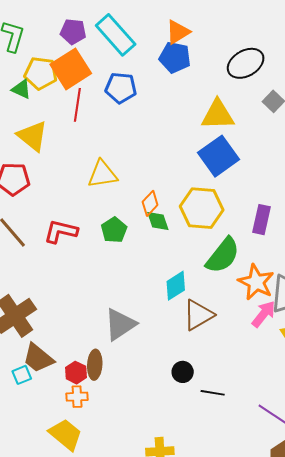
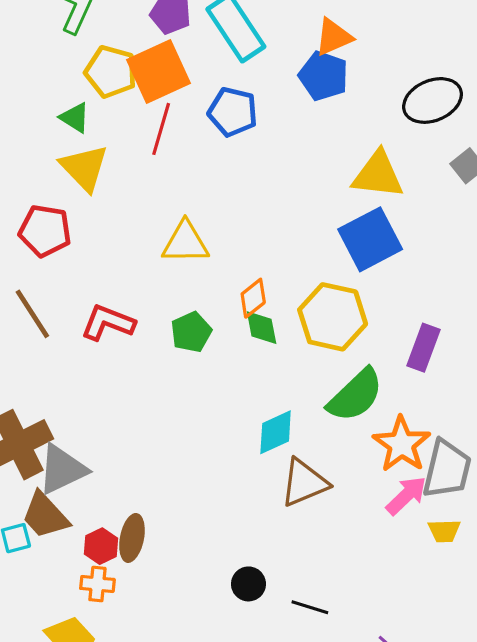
green triangle: (21, 89) -> (75, 118), moved
gray triangle: (120, 324) -> (62, 469), moved
black circle: (183, 372) -> (248, 584), moved

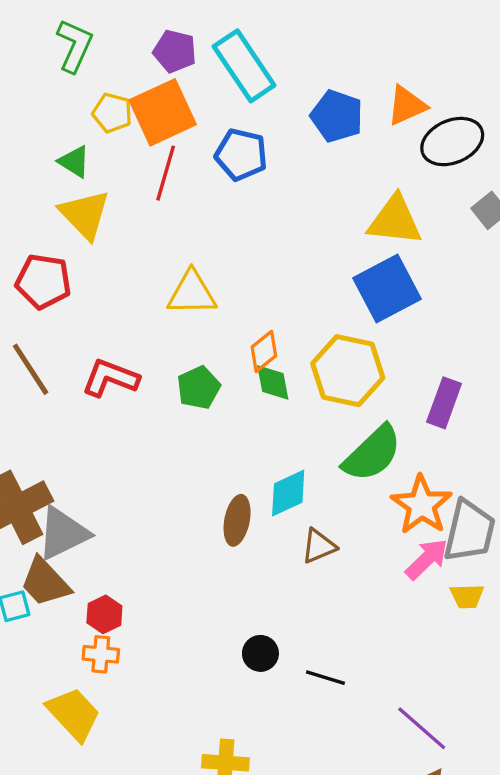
orange triangle: (334, 37) -> (407, 106), moved
yellow pentagon: (111, 72) -> (112, 113), size x0.7
brown triangle: (304, 483) -> (319, 546), size x0.7
brown ellipse: (132, 538) -> (237, 520), moved

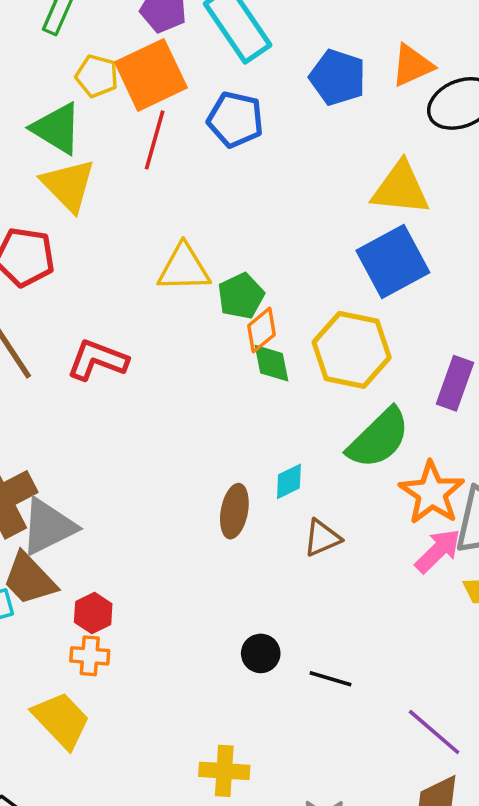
green triangle: (74, 162) -> (57, 128), size x1.5
green pentagon: (199, 388) -> (241, 296), moved
cyan diamond: (288, 493) -> (289, 481), size x0.7

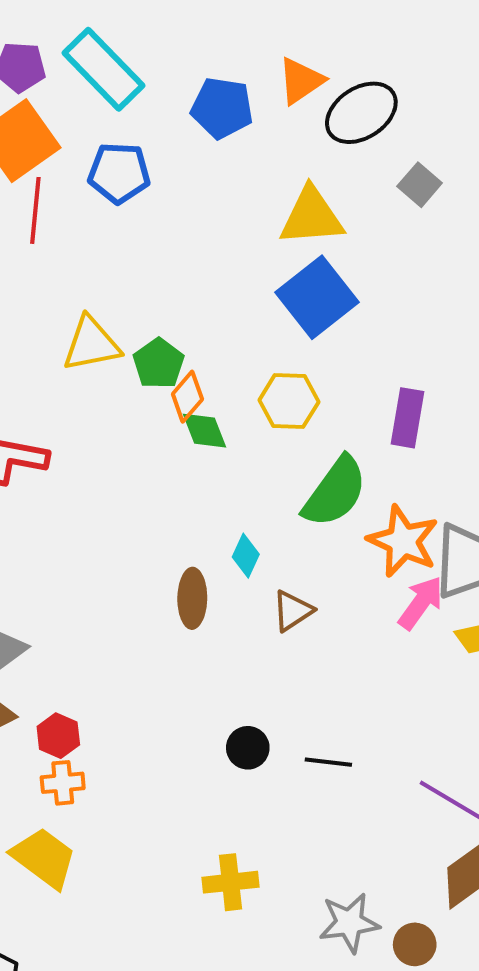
yellow hexagon: (352, 350) -> (289, 401), size x0.7
cyan diamond: (289, 481) -> (246, 556), turned -30

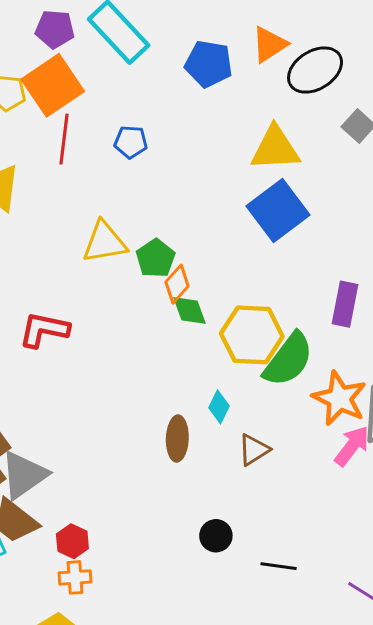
blue pentagon: (119, 173) -> (131, 142), moved, size x0.7
yellow hexagon: (289, 401) -> (252, 335), moved, size x1.4
black circle: (248, 748) -> (216, 536), moved

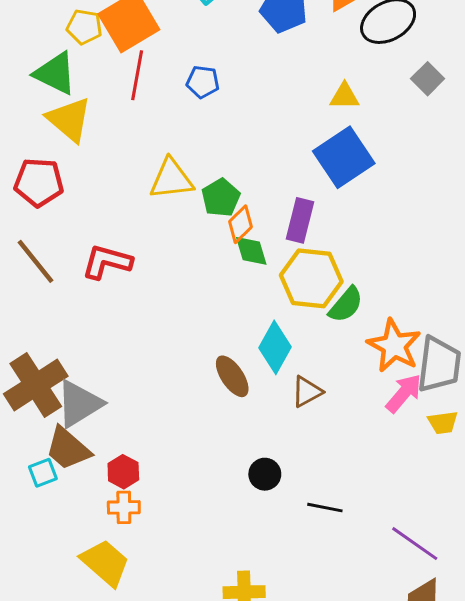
yellow triangle: (275, 149) -> (344, 96), size x0.6
purple rectangle: (345, 304) -> (300, 220), moved
green semicircle: (288, 360) -> (346, 305), size x0.7
cyan diamond: (219, 407) -> (275, 347), size x1.6
brown ellipse: (177, 439) -> (232, 376), turned -39

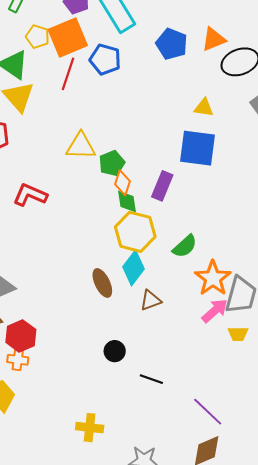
blue pentagon: (203, 82) -> (105, 59), moved, size x1.4
blue square: (344, 157) -> (197, 148), turned 33
orange diamond: (240, 224) -> (122, 183), turned -35
yellow hexagon: (311, 278) -> (135, 232), moved
red hexagon: (123, 472) -> (21, 336), size x1.4

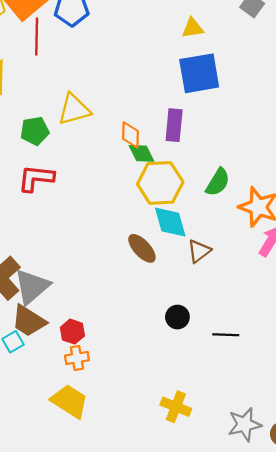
green pentagon: (112, 163) -> (35, 131), moved, turned 30
cyan diamond: (134, 268) -> (170, 222), turned -36
red hexagon: (21, 336) -> (72, 332), size x0.7
yellow cross: (90, 428) -> (176, 407), turned 32

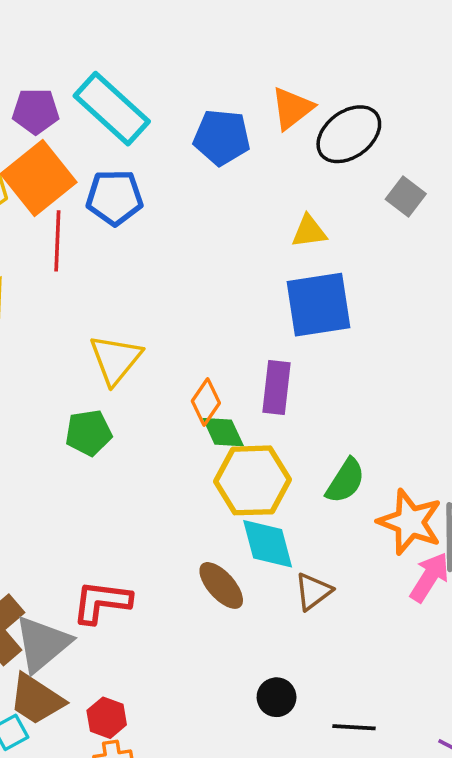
yellow triangle: (74, 109) -> (116, 359), turned -36
green pentagon: (35, 131) -> (89, 433), moved
orange diamond: (130, 135) -> (206, 402), turned 32
red L-shape: (36, 178) -> (102, 602), moved

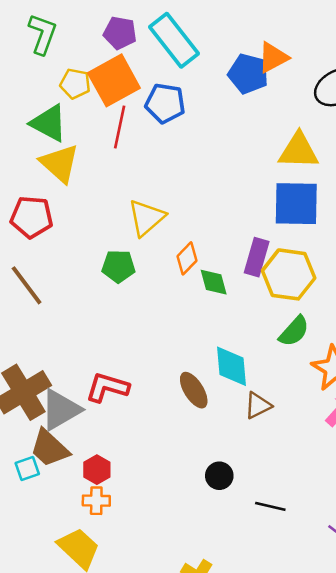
orange triangle: (292, 108) -> (273, 57), moved
yellow triangle: (309, 231) -> (298, 151), size x1.6
orange diamond: (206, 402) -> (187, 258), moved
yellow hexagon: (252, 480) -> (289, 274), moved

